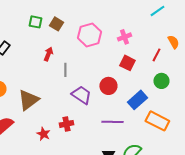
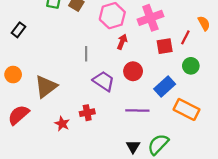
pink cross: (124, 37) -> (150, 18), size x1.6
red arrow: (48, 54) -> (122, 42), moved
red square: (127, 63) -> (165, 46), moved, turned -35

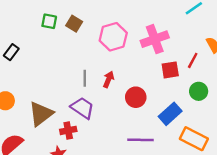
red arrow: (122, 42) -> (108, 79), moved
purple trapezoid: (104, 81) -> (82, 108), moved
red cross: (87, 113) -> (68, 130), moved

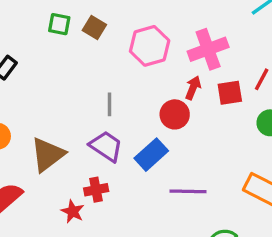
red arrow: (108, 79) -> (193, 88), moved
red circle: (136, 97) -> (175, 114), moved
blue rectangle: (170, 114) -> (151, 155), moved
red cross: (68, 130) -> (96, 190), moved

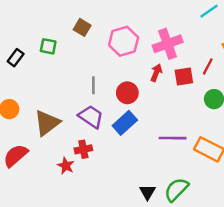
green square: (59, 24) -> (48, 46), moved
red circle: (175, 114) -> (127, 93), moved
purple line: (188, 191) -> (173, 138), moved

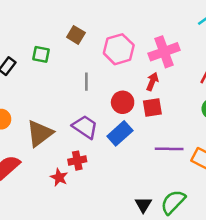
red square: (184, 76) -> (152, 107), moved
gray line: (93, 85) -> (86, 82), moved

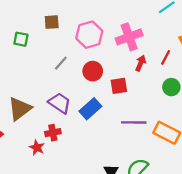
brown square: (76, 35) -> (52, 22), turned -35
gray line: (86, 82) -> (61, 63), turned 42
red arrow: (152, 82) -> (141, 63), moved
red circle: (123, 102) -> (93, 71), moved

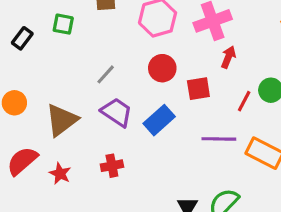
red line: (166, 57) -> (244, 101), moved
gray line: (61, 63) -> (106, 74), moved
red cross: (53, 133) -> (112, 166), moved
red star: (37, 147) -> (60, 174), moved

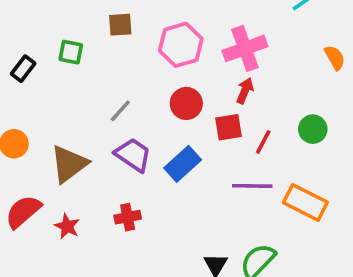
red arrow: (228, 57) -> (245, 91), moved
red line: (244, 101) -> (263, 142), moved

